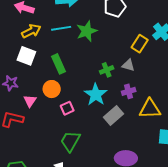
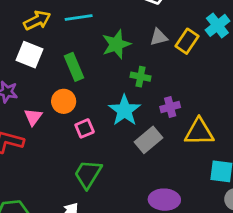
green star: (87, 31) -> (116, 44), moved
gray triangle: (128, 65) -> (159, 37), moved, turned -32
green cross: (107, 70) -> (141, 77), turned 32

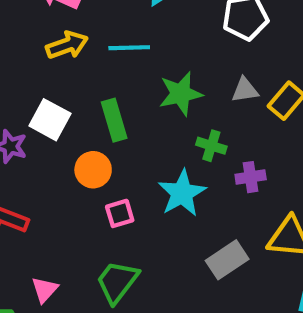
white square: (30, 55) -> (50, 120), moved
purple cross: (170, 107) -> (251, 177), moved
pink triangle: (33, 117) -> (45, 290), moved
gray rectangle: (148, 140) -> (227, 260), moved

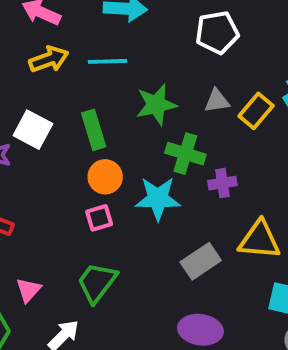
green cross: (211, 146) -> (185, 154), size x1.4
orange circle: (93, 170) -> (105, 177), moved
cyan star: (182, 193) -> (158, 199), turned 30

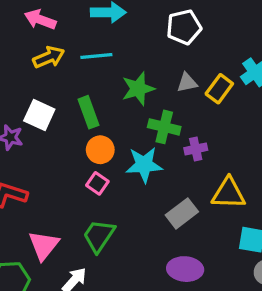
pink square: (99, 218) -> (97, 183), turned -35
pink triangle: (28, 290) -> (44, 245), size x1.5

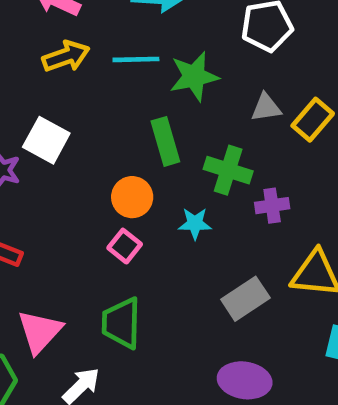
green star: (138, 89) -> (194, 76), moved
green rectangle: (89, 112) -> (165, 141), moved
cyan star: (144, 165) -> (195, 223), size x0.6
green trapezoid: (99, 236) -> (121, 323), turned -36

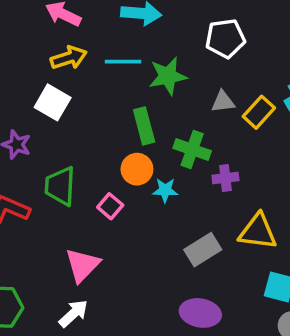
white square: (46, 140) -> (53, 102), moved
orange circle: (132, 197) -> (137, 169), moved
green trapezoid: (121, 323) -> (60, 186), moved
pink triangle: (40, 332) -> (83, 265), moved

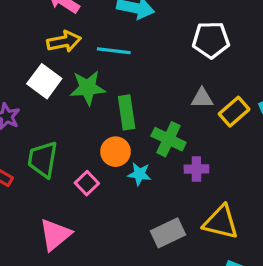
green star: (168, 76) -> (88, 88), moved

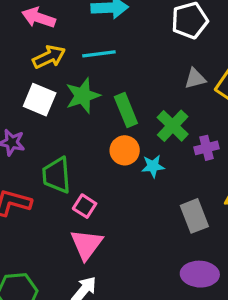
green cross: (169, 139) -> (173, 126), turned 32
pink square: (87, 183) -> (85, 206), moved
gray rectangle: (168, 233) -> (194, 216), turned -72

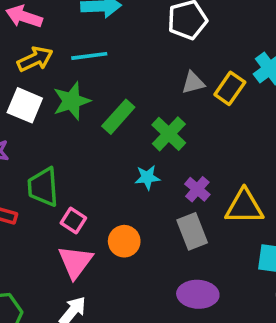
green rectangle: (126, 110) -> (118, 117), turned 64
purple cross: (207, 148) -> (197, 189), moved, turned -35
orange circle: (125, 150) -> (124, 241), moved

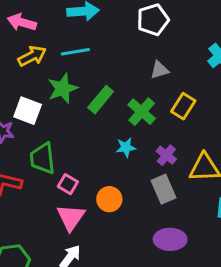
yellow rectangle: (230, 88) -> (183, 106), moved
white square: (25, 105) -> (28, 111), moved

